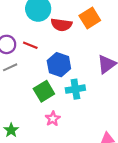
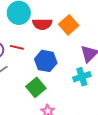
orange square: (90, 18) -> (69, 25), moved
cyan cross: (75, 89) -> (82, 77), moved

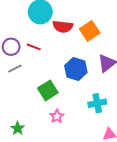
blue hexagon: (46, 61) -> (76, 69), moved
cyan cross: (82, 77) -> (97, 103), moved

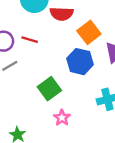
orange square: (90, 31) -> (89, 32), moved

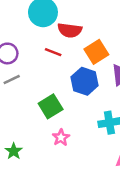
red line: (30, 40) -> (53, 52), moved

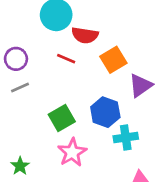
blue hexagon: (85, 81) -> (105, 112), moved
pink star: (61, 137) -> (72, 152), size x1.5

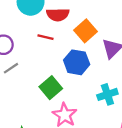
blue hexagon: (105, 112) -> (77, 62), moved

